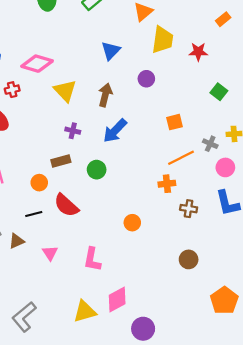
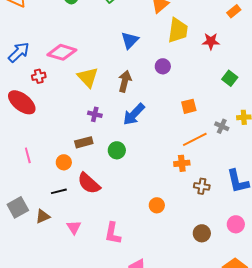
pink circle: (225, 167) -> (236, 224), moved
orange circle: (132, 223) -> (157, 205), moved

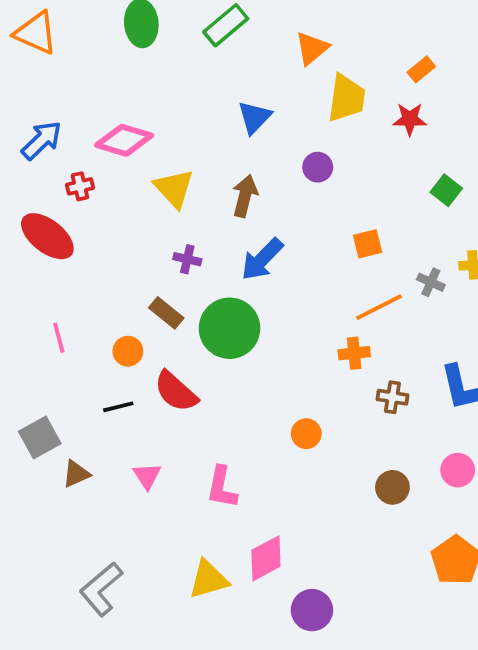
orange rectangle: (234, 11) -> (421, 69), moved
brown rectangle: (84, 142) -> (166, 313), turned 54
green circle: (117, 150) -> (230, 328), size x1.8
brown triangle: (43, 216) -> (76, 474), moved

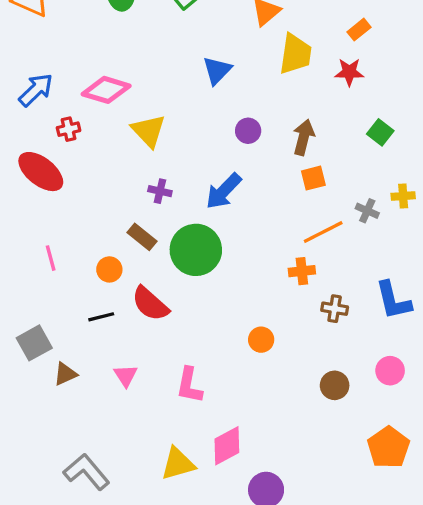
purple circle: (318, 167) -> (248, 131), moved
brown arrow: (245, 196) -> (304, 137), moved
gray L-shape: (101, 589) -> (86, 472), turned 90

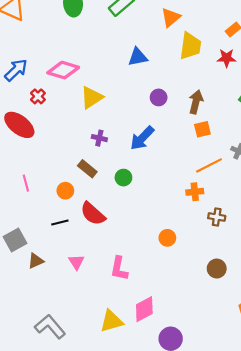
blue triangle: (217, 70) -> (138, 57), turned 35
red cross: (69, 129) -> (38, 96), turned -32
yellow triangle: (149, 131) -> (92, 97), turned 40
green circle: (196, 250) -> (123, 178), size x0.5

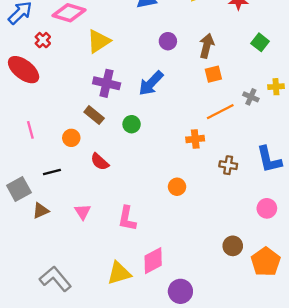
purple cross: (99, 138) -> (107, 83), size x1.6
orange cross: (195, 192) -> (195, 139), moved
red semicircle: (93, 214) -> (100, 162), size x0.7
black line: (60, 222) -> (52, 172), moved
brown circle: (217, 269) -> (233, 246), moved

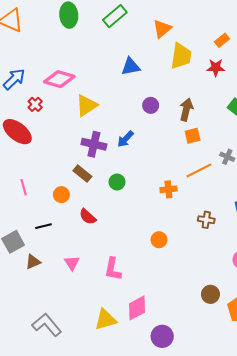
blue arrow: (151, 83) -> (125, 139), moved, size x0.7
orange cross: (195, 139) -> (168, 189), moved

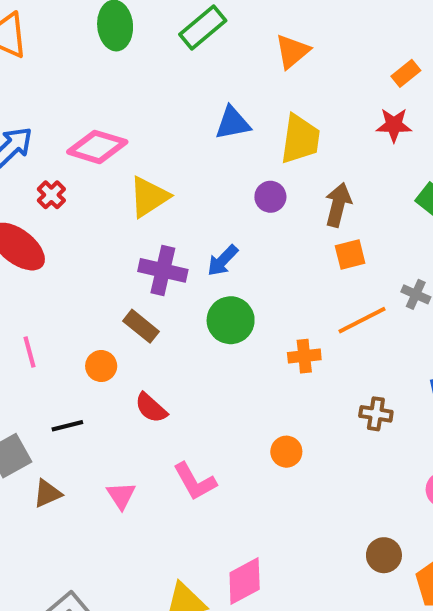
yellow trapezoid: (181, 56) -> (300, 139), moved
green circle: (117, 182) -> (231, 320), moved, size x1.5
pink L-shape: (113, 269) -> (195, 482), moved, turned -40

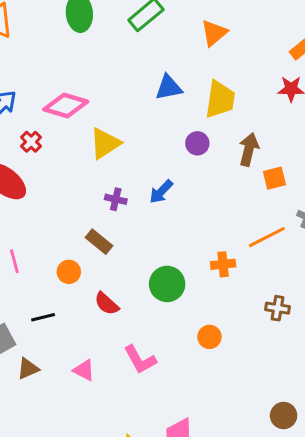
orange square: (350, 255) -> (274, 178), moved
purple cross: (163, 270) -> (116, 199), size x0.6
green circle: (231, 320) -> (167, 284), moved
pink triangle: (121, 495) -> (84, 370), turned -30

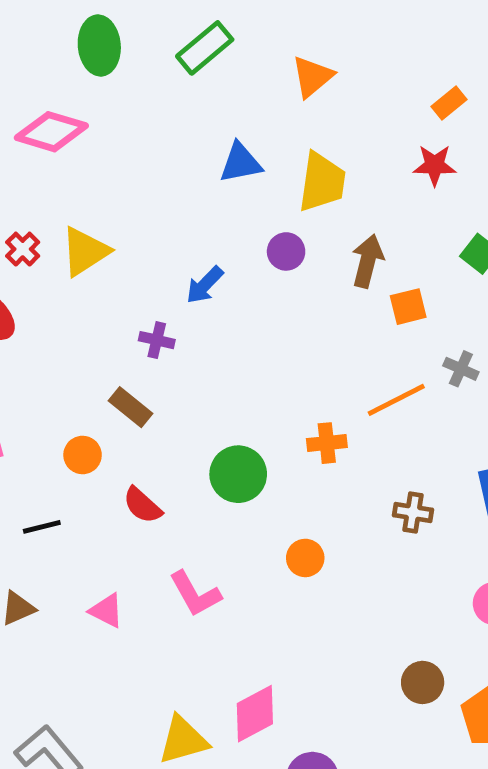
pink diamond: (66, 106) -> (51, 132), moved
yellow triangle: (105, 143) -> (85, 251), moved
blue arrow: (161, 192) -> (205, 285), moved

